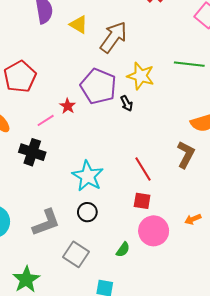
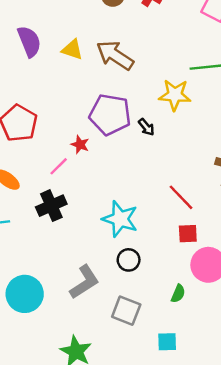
brown arrow: (113, 37) -> (115, 55), turned -80
yellow star: (141, 76) -> (175, 95), moved
black cross: (32, 152) -> (51, 206), turned -30

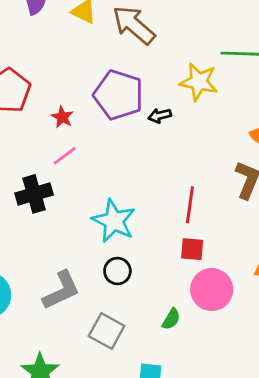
black arrow: (146, 127) -> (160, 116), turned 108
red star: (80, 145) -> (62, 117), moved
pink line: (59, 166) -> (65, 156), moved
red line: (181, 197) -> (190, 205), turned 44

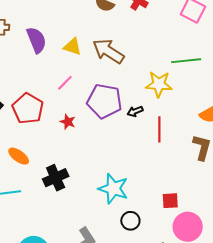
pink line: (65, 156) -> (65, 83), moved
red line: (190, 205) -> (159, 129), moved
black circle: (117, 271) -> (130, 221), moved

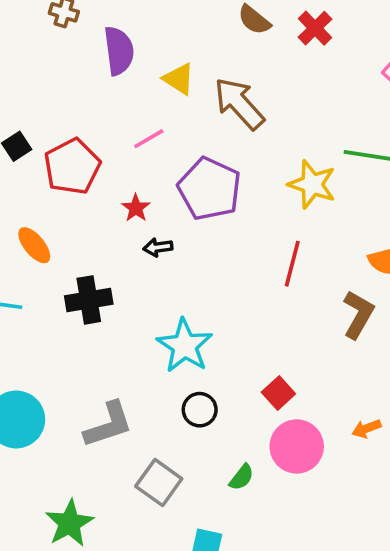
black arrow: (135, 111) -> (158, 247), moved
red square: (170, 201) -> (278, 393), turned 36

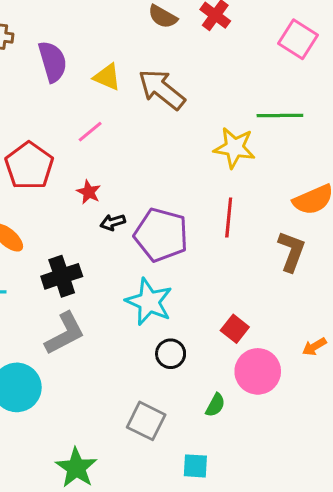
purple pentagon: (209, 189) -> (161, 235), moved
gray L-shape: (108, 425) -> (65, 333), moved

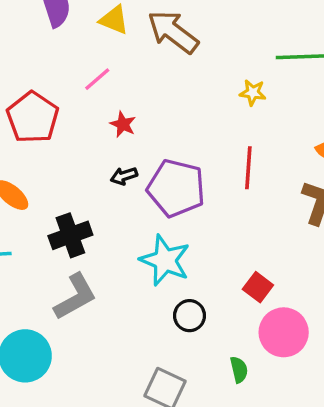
yellow star: (234, 148) -> (253, 93), size x0.6
red star: (89, 192) -> (123, 124), moved
green semicircle: (215, 405) -> (239, 370), turned -40

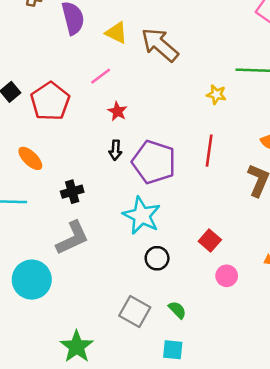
black arrow: (124, 176) -> (115, 150), turned -72
black cross: (70, 235) -> (72, 192), size x0.7
pink circle: (284, 332) -> (227, 276), size x0.6
green semicircle: (239, 370) -> (177, 310), moved, turned -36

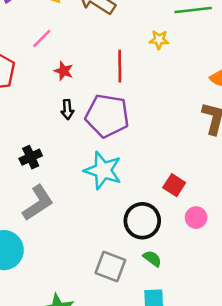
red line: (209, 151) -> (120, 66), moved
black circle: (157, 258) -> (142, 221), moved, size x1.5

